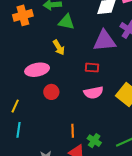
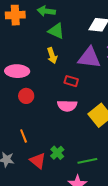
yellow arrow: (59, 47) -> (52, 56), moved
orange line: (73, 131) -> (24, 136), moved, turned -32

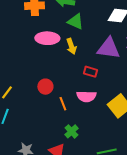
pink ellipse: (17, 71) -> (47, 38), moved
orange line: (24, 136) -> (63, 104), moved
green cross: (57, 153) -> (71, 131), moved

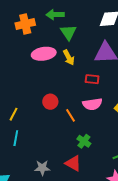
green triangle: (75, 22) -> (68, 32), turned 42

